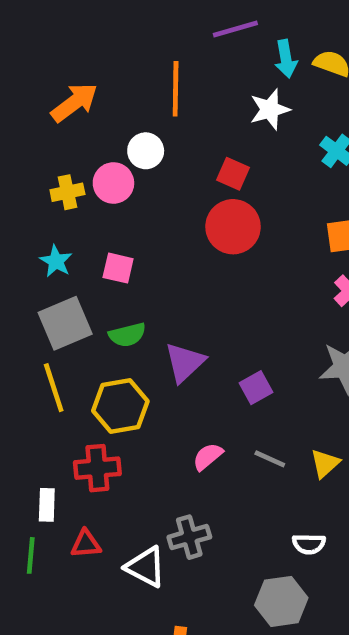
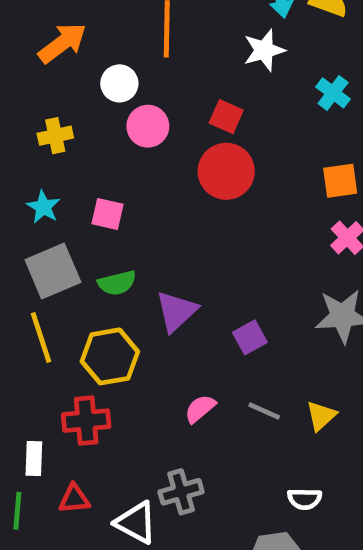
white circle: (146, 151) -> (119, 83), moved
pink circle: (113, 183) -> (148, 126), moved

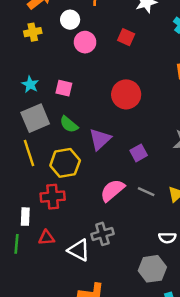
yellow cross: (55, 136) -> (33, 32), moved
red circle: (226, 171) -> (126, 94), moved
green semicircle: (117, 283) -> (69, 124), turned 54
pink semicircle: (200, 409) -> (112, 190), size x1.5

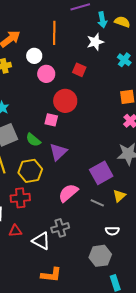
pink square: (64, 88) -> (51, 120), moved
red circle: (126, 94) -> (65, 101), moved
purple square: (139, 153) -> (101, 173), moved, size x1.6
gray line: (146, 192) -> (97, 203), moved

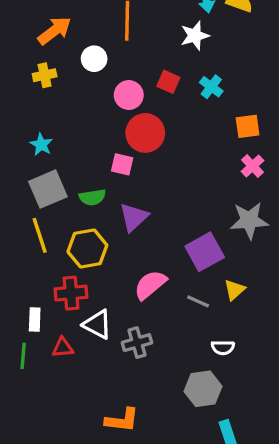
cyan cross: (124, 60) -> (211, 87), moved
pink circle: (46, 74) -> (129, 95), moved
green semicircle: (33, 140) -> (92, 197), turned -49
white triangle: (41, 241) -> (97, 324), moved

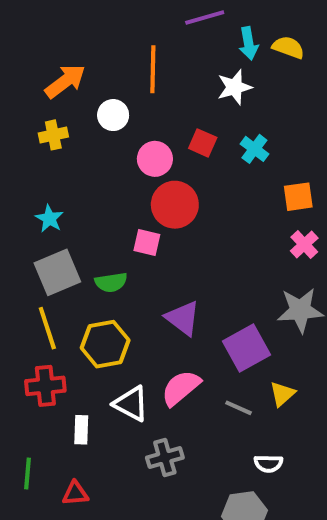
purple triangle: (134, 217) -> (183, 318), moved, turned -40
red cross: (71, 293) -> (45, 386), moved
white rectangle: (35, 319) -> (81, 430), moved
white triangle: (97, 324) -> (131, 404), moved
red triangle: (63, 348) -> (75, 493), moved

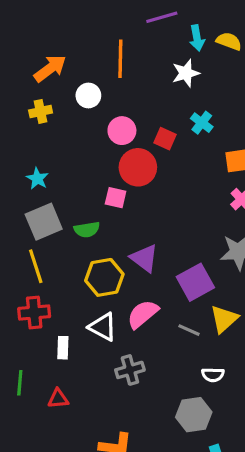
red square: (203, 143) -> (165, 139), moved
yellow hexagon: (105, 344) -> (104, 277), moved
yellow triangle: (282, 394) -> (224, 319), size x1.4

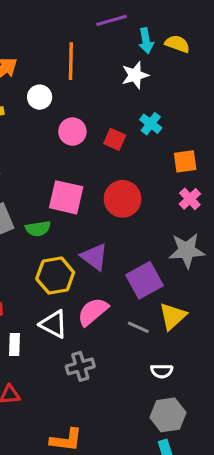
red circle: (138, 167) -> (123, 199), moved
pink square: (116, 198) -> (66, 197), size x1.6
gray hexagon: (194, 415) -> (168, 415), moved

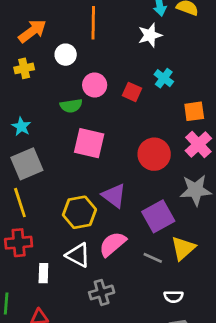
red circle: (123, 199) -> (154, 154), moved
pink cross: (190, 199) -> (198, 144), size x1.4
green semicircle: (38, 229) -> (71, 106), moved

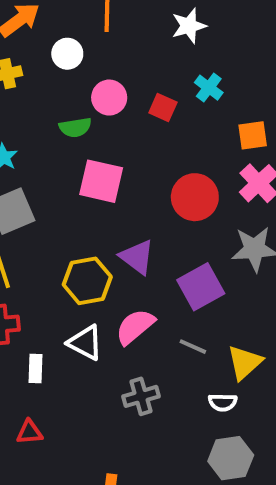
yellow triangle: (183, 248) -> (245, 363), moved
gray cross: (102, 292) -> (141, 396), moved

